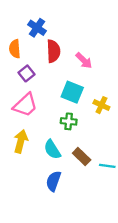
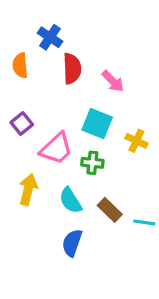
purple square: (27, 73) -> (22, 124), moved
pink trapezoid: (25, 105) -> (56, 149), moved

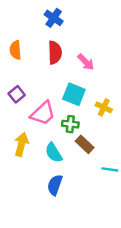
blue cross: (50, 37) -> (54, 18), moved
brown rectangle: (110, 210) -> (85, 144), moved

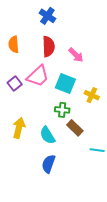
pink trapezoid: (43, 113) -> (38, 76), moved

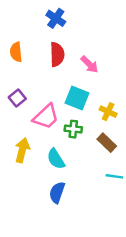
pink trapezoid: (38, 76) -> (46, 117), moved
brown rectangle: (75, 128) -> (107, 143), moved

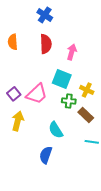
pink arrow: (89, 64) -> (72, 52), turned -119
purple square: (17, 98) -> (14, 94), moved
green cross: (73, 129) -> (69, 101), moved
cyan semicircle: (56, 159) -> (56, 130), moved

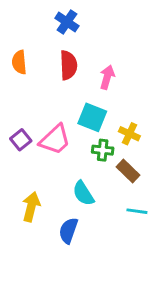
yellow arrow: (18, 121) -> (31, 207), moved

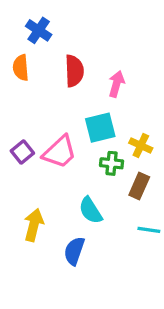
blue cross: (67, 22) -> (39, 30), moved
cyan square: (92, 117) -> (100, 128), turned -36
brown rectangle: (128, 171) -> (139, 186), turned 70

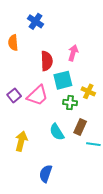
blue cross: (39, 30) -> (35, 21), moved
red semicircle: (74, 71) -> (47, 61), moved
brown rectangle: (139, 186) -> (80, 127), moved
blue semicircle: (74, 251) -> (46, 174), moved

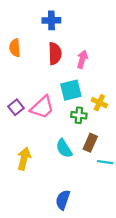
blue cross: (35, 21) -> (51, 20), moved, turned -35
red semicircle: (47, 61) -> (55, 54), moved
blue semicircle: (46, 174) -> (63, 200), moved

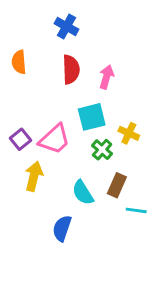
blue cross: (51, 20) -> (66, 26), turned 30
green cross: (79, 115) -> (102, 150), turned 35
yellow arrow: (24, 159) -> (34, 176), moved
blue semicircle: (63, 200) -> (62, 228), moved

